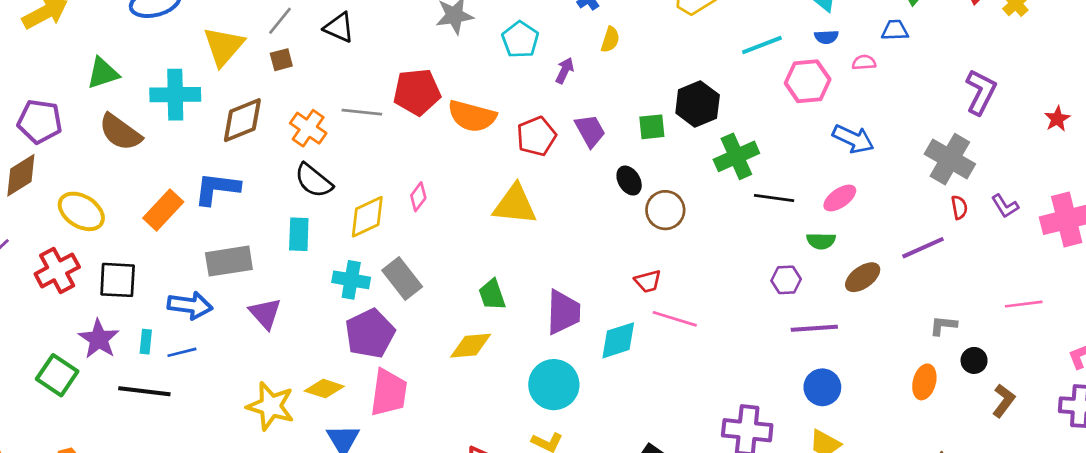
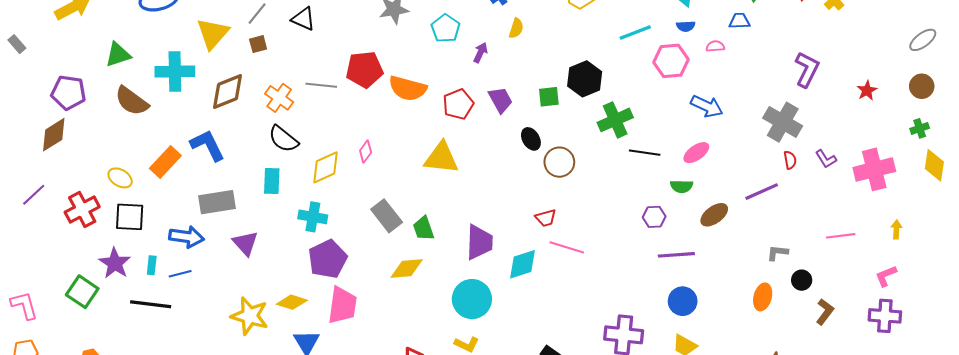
blue L-shape: (217, 189) -> (208, 145), turned 57
yellow ellipse: (81, 211) -> (120, 178), moved, size x0.7
gray rectangle: (402, 279) -> (387, 216), moved

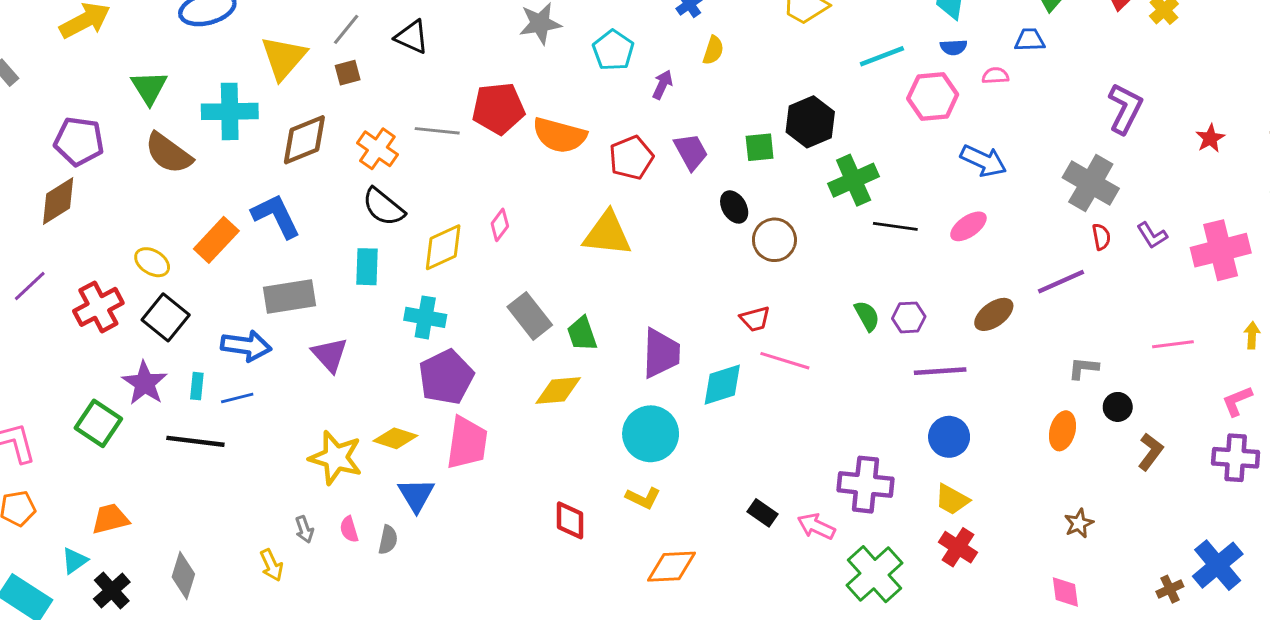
green triangle: (118, 55) -> (149, 88), turned -44
green semicircle: (682, 186) -> (867, 316), moved, turned -120
black square: (130, 217) -> (166, 317), turned 36

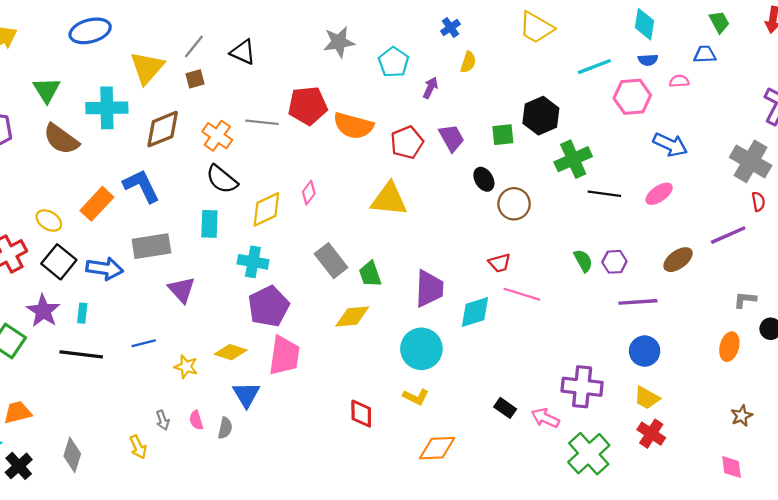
blue arrow: (246, 346) -> (105, 268), moved
blue line: (237, 398) -> (144, 343), moved
yellow star: (336, 458) -> (186, 367), size x0.6

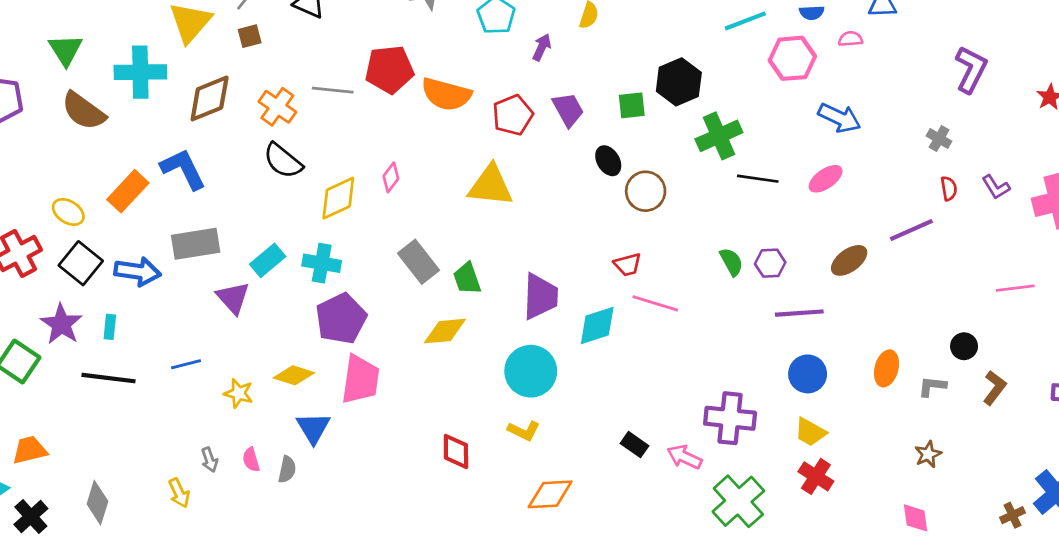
gray cross: (751, 161) -> (939, 139), size x0.5
cyan rectangle: (209, 224) -> (268, 260), moved, turned 48
gray L-shape: (745, 300) -> (932, 386), moved
orange ellipse: (729, 347) -> (886, 368), moved

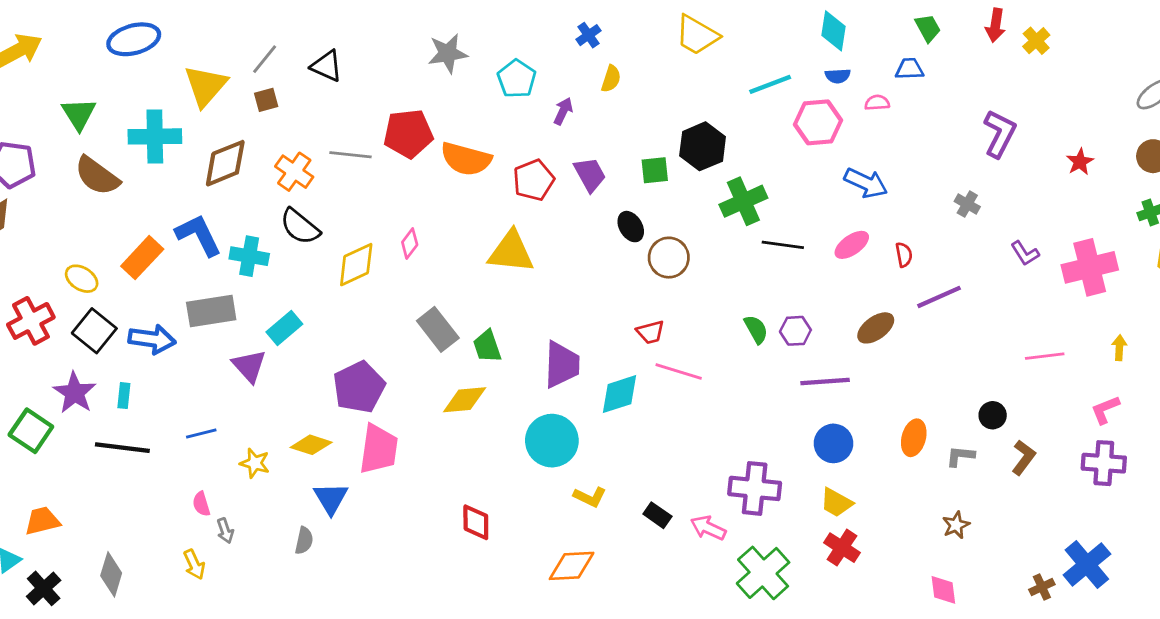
red semicircle: (949, 188) -> (904, 255), moved
cyan cross: (322, 263) -> (249, 256), moved
yellow L-shape: (524, 431) -> (590, 497), moved
pink semicircle: (251, 460) -> (201, 504), moved

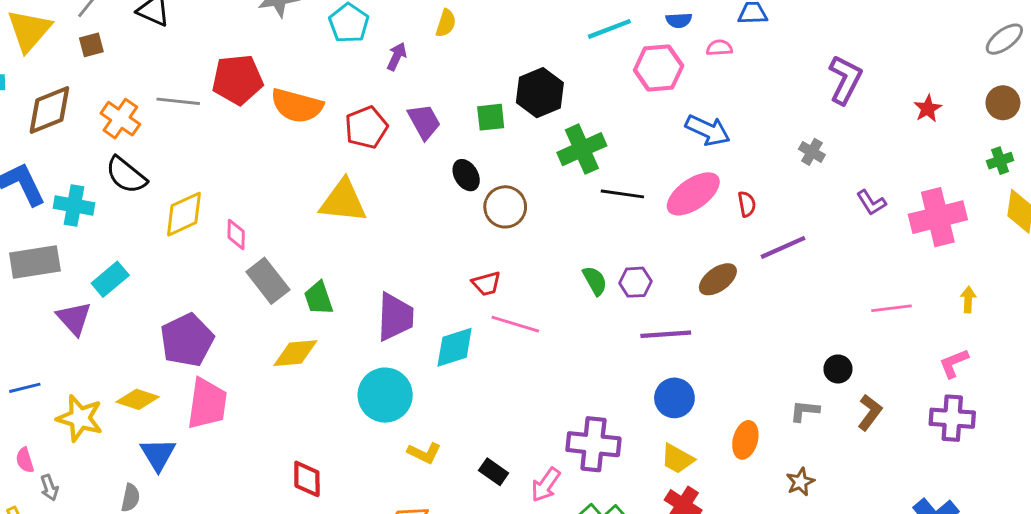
pink diamond: (410, 243) -> (236, 234), moved, turned -36
pink ellipse: (852, 245) -> (693, 194), size x1.5
orange ellipse: (914, 438) -> (745, 440), moved
yellow star: (255, 463) -> (80, 418), size x1.5
pink arrow: (708, 528) -> (546, 485), turned -80

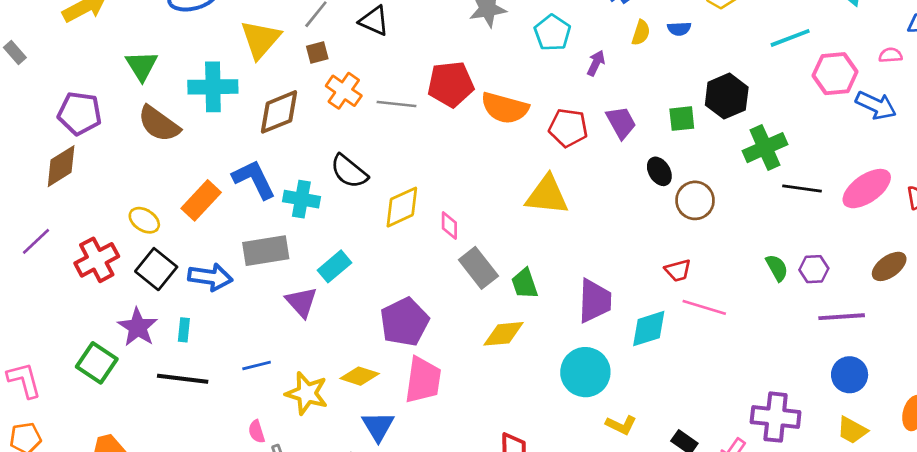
blue semicircle: (679, 20) -> (679, 29), moved
orange cross: (120, 119) -> (344, 91), moved
red pentagon: (366, 127) -> (568, 128), turned 30
blue arrow: (708, 130) -> (876, 105), moved

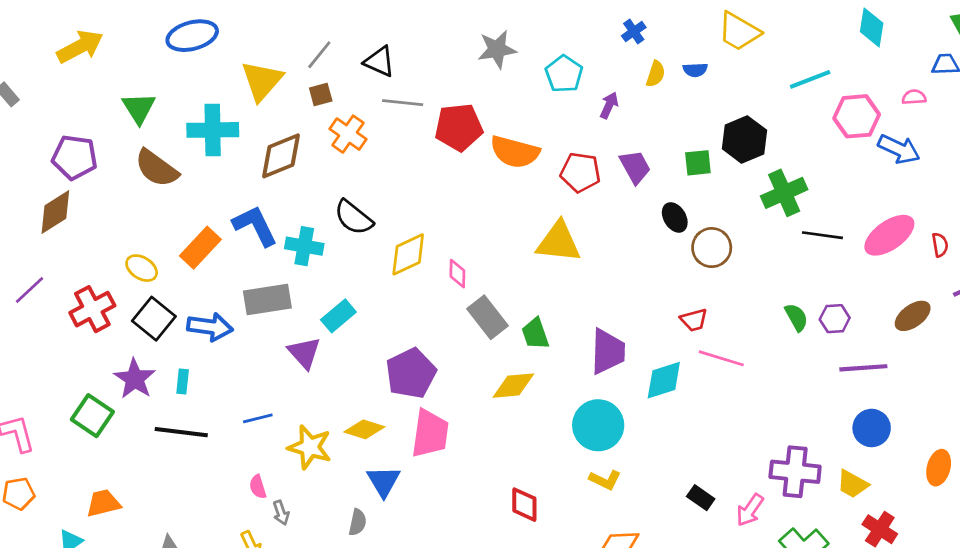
gray line: (397, 104) -> (403, 103), moved
yellow L-shape: (621, 425) -> (605, 480), moved
yellow trapezoid: (852, 430) -> (852, 484), moved

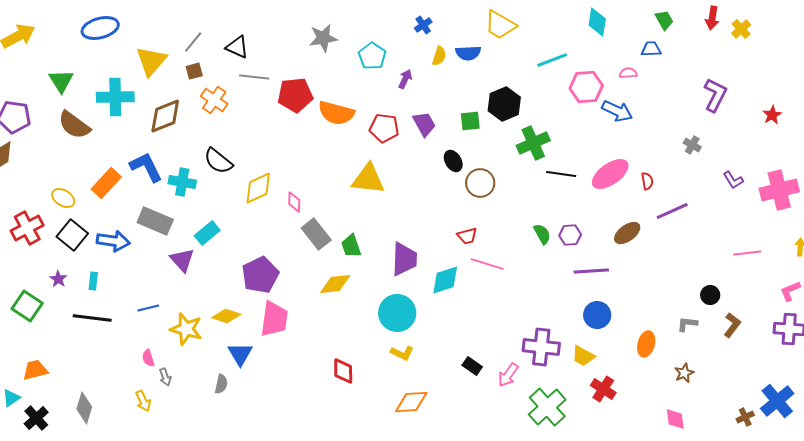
blue semicircle: (695, 70) -> (468, 53), size x1.4
gray rectangle: (267, 299) -> (155, 221), turned 32
purple star: (135, 379) -> (58, 279), size x0.6

